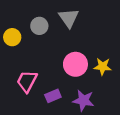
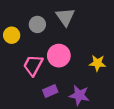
pink circle: (75, 64) -> (59, 56), moved
pink trapezoid: (27, 81) -> (33, 65), moved

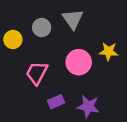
pink circle: (59, 56) -> (79, 62), moved
yellow star: (97, 63) -> (109, 51), moved

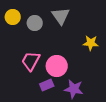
yellow circle: (13, 39) -> (13, 17), moved
pink circle: (79, 62) -> (57, 66), moved

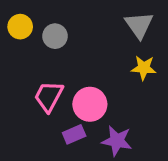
gray triangle: (61, 16) -> (139, 25), moved

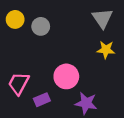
pink trapezoid: (49, 96) -> (19, 83), moved
purple rectangle: (74, 134) -> (42, 100), moved

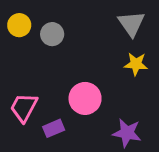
purple star: (86, 103) -> (127, 133), moved

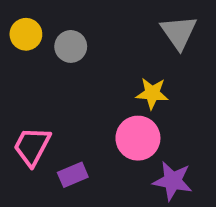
yellow star: (136, 64) -> (152, 93), moved
pink circle: (85, 98) -> (138, 138), moved

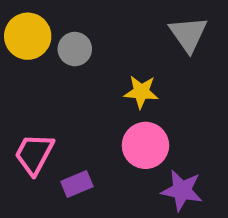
yellow circle: (26, 34) -> (28, 36), size x1.4
yellow star: (152, 93) -> (141, 92), moved

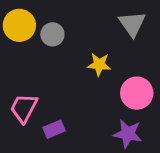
pink circle: (145, 145) -> (137, 93), moved

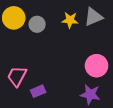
gray triangle: (132, 24) -> (93, 17), turned 42
yellow star: (99, 64) -> (70, 20), moved

